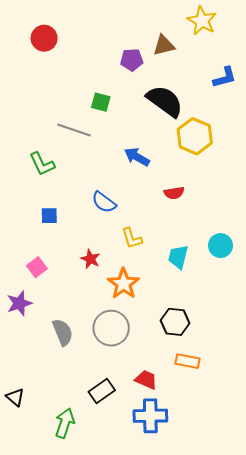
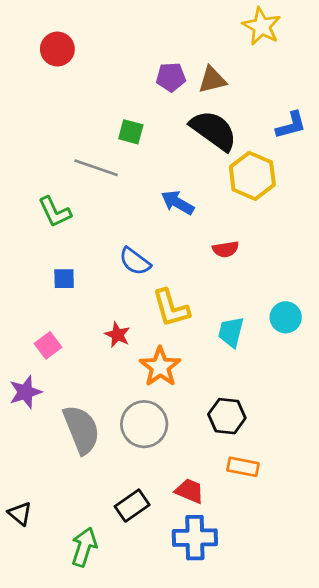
brown triangle: (164, 45) -> (212, 80), moved
blue L-shape: (225, 77) -> (291, 125), moved
yellow L-shape: (132, 238) -> (171, 308), size x1.4
gray semicircle: (63, 332) -> (81, 429), size x1.4

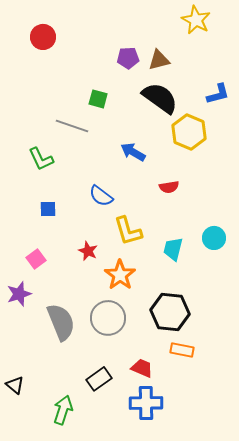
black hexagon: (227, 416) -> (170, 312), size x1.4

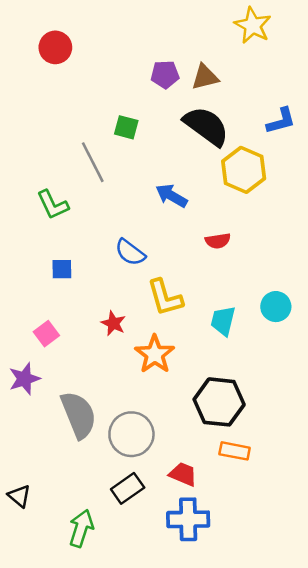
gray line: (72, 126) -> (93, 162), turned 44
gray circle: (108, 318) -> (131, 434), moved

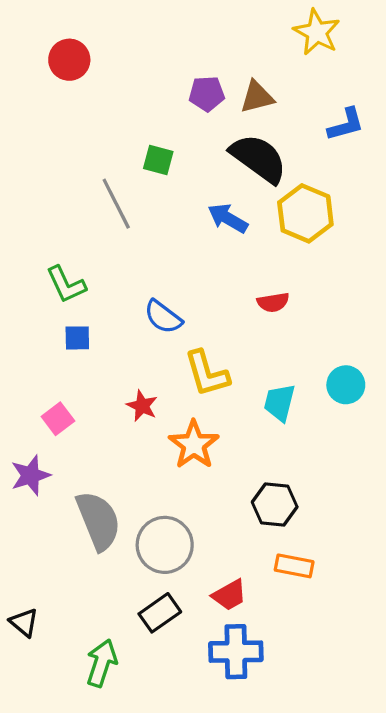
blue L-shape: (281, 121) -> (346, 124), moved
blue arrow: (171, 196) -> (228, 218), moved
green L-shape: (53, 205) -> (66, 285), moved
black hexagon: (219, 402) -> (275, 504), size x0.7
red trapezoid: (183, 474) -> (229, 595), turned 128

